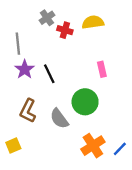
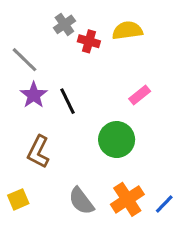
gray line: (18, 44) -> (24, 60), turned -40
pink rectangle: (102, 69) -> (140, 95), turned 64
gray semicircle: (59, 119) -> (81, 201), moved

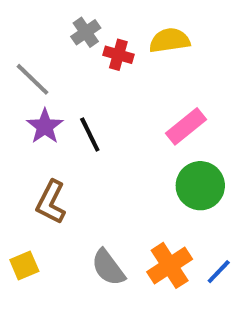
pink rectangle: (140, 95) -> (186, 126), size x1.4
green circle: (117, 140) -> (200, 186), moved

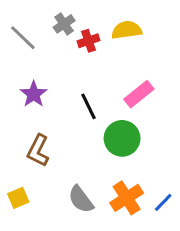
red cross: (118, 55) -> (88, 41), turned -35
gray line: (33, 79) -> (23, 38), moved
black line: (90, 135) -> (88, 106), moved
green circle: (200, 186) -> (122, 138), moved

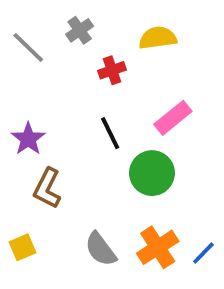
red cross: (88, 41) -> (112, 70), moved
purple star: (34, 94) -> (28, 139), moved

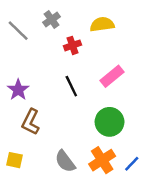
green circle: (152, 173) -> (110, 122), moved
yellow square: (23, 247) -> (15, 160), turned 35

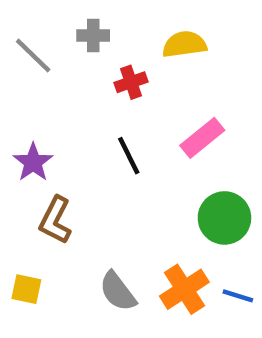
gray cross: (52, 19) -> (93, 35), turned 35
green circle: (110, 122) -> (224, 218), moved
blue line: (132, 164) -> (238, 296), turned 63

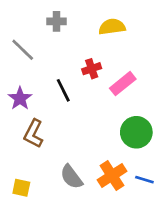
gray line: (33, 56) -> (23, 50), moved
red cross: (131, 82) -> (92, 69), moved
black line: (129, 156) -> (63, 90), moved
yellow square: (26, 289) -> (21, 188), moved

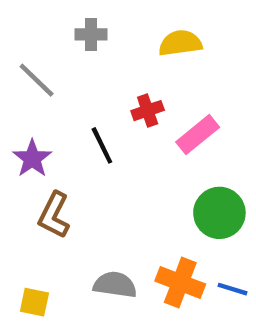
orange cross: (112, 176) -> (180, 283), turned -36
gray semicircle: (71, 177) -> (115, 285), turned 135

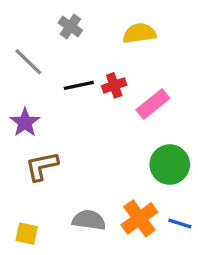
gray cross: (91, 34) -> (70, 26), turned 35
black line: (102, 145) -> (79, 85), moved, turned -76
brown L-shape: (54, 215) -> (42, 166), turned 51
orange cross: (180, 283) -> (139, 218), turned 33

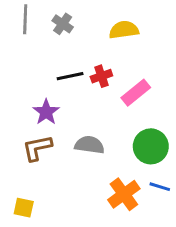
gray line: (28, 62) -> (25, 19), moved, turned 48
purple star: (25, 122) -> (46, 112), moved
gray semicircle: (89, 220) -> (89, 145), moved
blue line: (180, 223) -> (160, 187), moved

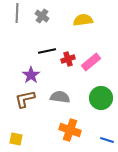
red cross: (101, 76) -> (68, 59), moved
blue line: (160, 187) -> (107, 140), moved
orange cross: (124, 194) -> (70, 130), moved, turned -35

